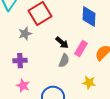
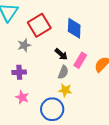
blue diamond: (89, 17) -> (74, 28), moved
yellow star: (89, 83) -> (65, 90), moved

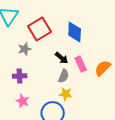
pink rectangle: (80, 60) -> (81, 64), turned -56

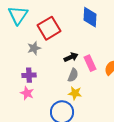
blue diamond: (75, 32) -> (90, 17), moved
black arrow: (62, 58) -> (71, 57), turned -64
pink star: (23, 101) -> (27, 93), moved

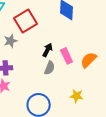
black arrow: (71, 57) -> (48, 50), turned -40
yellow star: (75, 93) -> (77, 96), moved

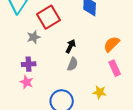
pink rectangle: (67, 56) -> (115, 68), moved
orange semicircle: (89, 60) -> (112, 44), moved

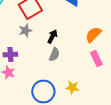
gray star: (34, 37) -> (25, 30), moved
yellow star: (100, 92) -> (72, 88), moved

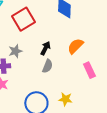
gray star: (25, 30) -> (15, 51), moved
orange semicircle: (93, 34) -> (75, 46), moved

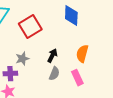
orange semicircle: (75, 46) -> (82, 54), turned -30
pink rectangle: (89, 70) -> (77, 78), moved

